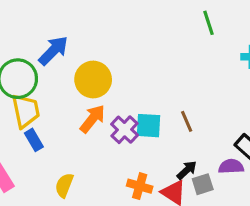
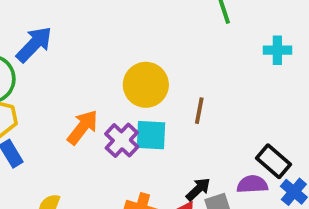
yellow circle: (93, 79) -> (146, 85), moved
brown line: (187, 121) -> (199, 111), moved, turned 35

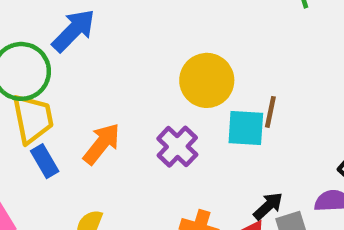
orange arrow: (83, 127) -> (102, 144), moved
cyan square: (151, 135) -> (246, 128), moved

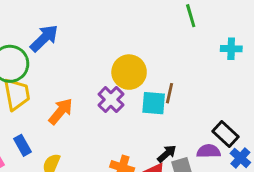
purple cross: (177, 147) -> (111, 100), moved
blue rectangle: (45, 161) -> (22, 145), moved

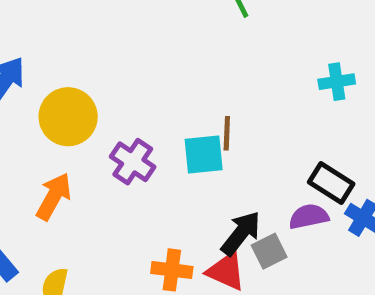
cyan cross: (231, 49) -> (337, 82), moved
yellow circle: (129, 72) -> (68, 117), moved
black arrow: (167, 154) -> (241, 233), size x1.4

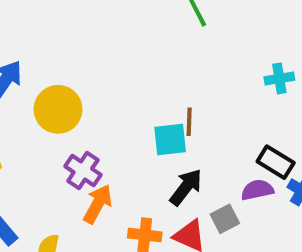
purple cross: (133, 162) -> (83, 171), moved
orange arrow: (54, 196) -> (98, 204), moved
black arrow: (241, 233) -> (186, 187), moved

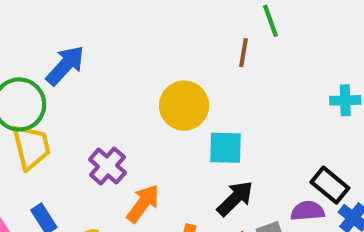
yellow circle: (58, 109) -> (184, 106), moved
brown line: (189, 122) -> (244, 53), moved
purple cross: (83, 171) -> (107, 166), moved

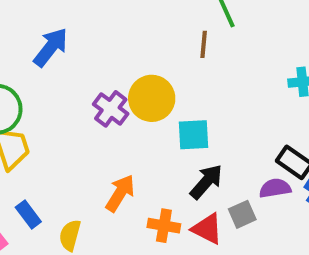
blue arrow: (65, 65) -> (51, 47), moved
purple cross: (107, 166) -> (111, 109), moved

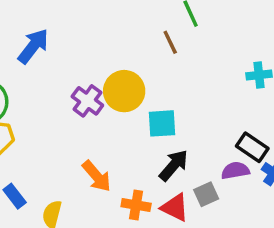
brown line: (204, 44) -> (170, 42), turned -30
orange arrow: (120, 193) -> (97, 176), turned 108

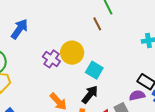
cyan square: (162, 123) -> (94, 70), turned 36
black arrow: (174, 165) -> (90, 94), moved

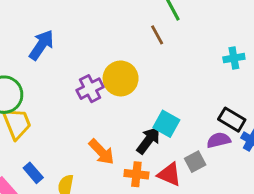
purple cross: (51, 59) -> (90, 89), turned 30
cyan square: (94, 70) -> (166, 124), moved

